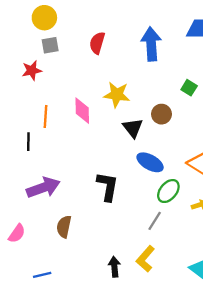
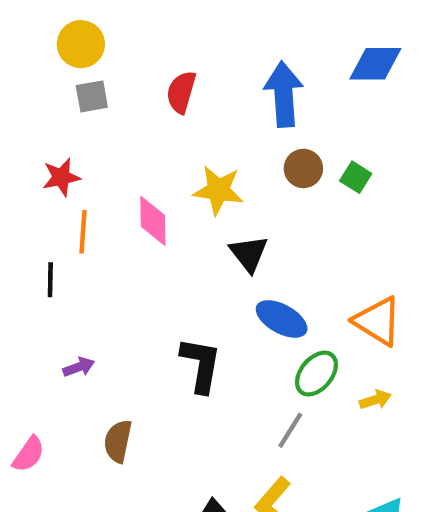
red star: (32, 70) -> (61, 177), moved
brown circle: (161, 114) -> (303, 168), moved
purple arrow: (43, 188) -> (79, 367), size x0.5

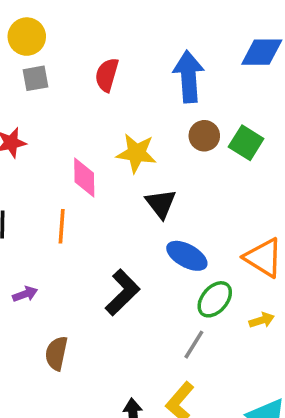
green square: (356, 177) -> (246, 143), size x1.4
orange line: (83, 232) -> (62, 226), moved
black L-shape: (201, 365) -> (123, 292), turned 36

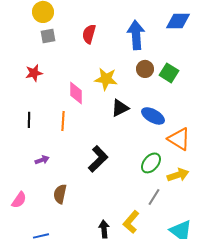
black triangle: (161, 204) -> (120, 108), turned 42
blue ellipse: (187, 256) -> (153, 116), moved
yellow arrow: (262, 320) -> (178, 175), size x1.5
gray line: (194, 345) -> (154, 197), moved

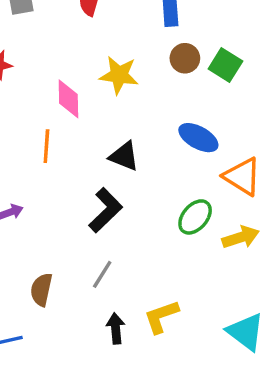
black triangle: (120, 108) -> (124, 156), moved, turned 48
brown semicircle: (60, 194) -> (41, 290), moved
gray line: (154, 197) -> (102, 274), moved
yellow L-shape: (131, 222) -> (161, 317), turned 30

